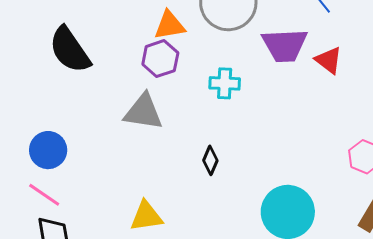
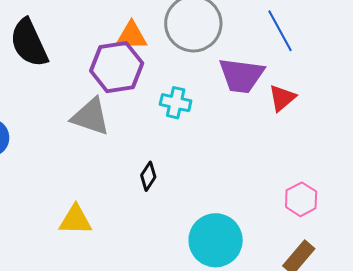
purple hexagon: (160, 59) -> (117, 67), size x1.4
red triangle: (329, 60) -> (282, 98), turned 32

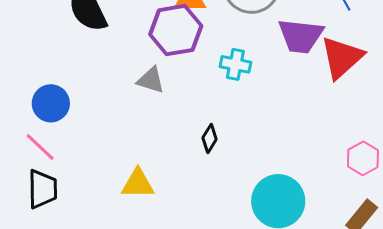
red triangle: (282, 98) -> (342, 57), size x1.6
gray triangle: (91, 117) -> (151, 80), size x0.7

